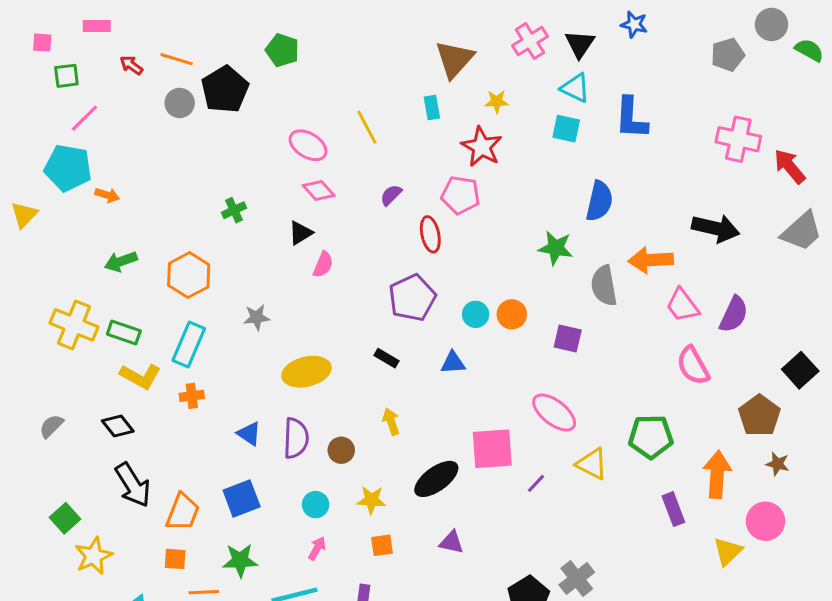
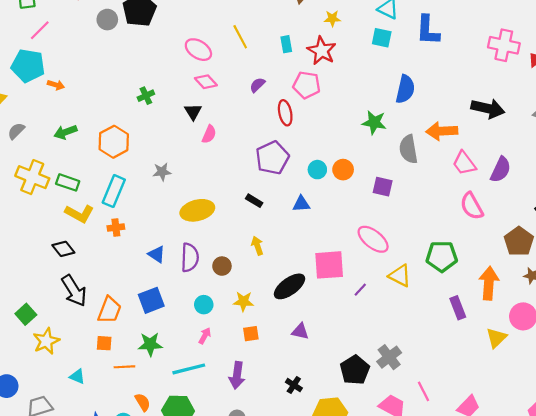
cyan rectangle: (432, 108) -> (286, 44), moved
black triangle: (300, 233) -> (193, 112), turned -30
gray semicircle: (51, 426) -> (16, 131), moved

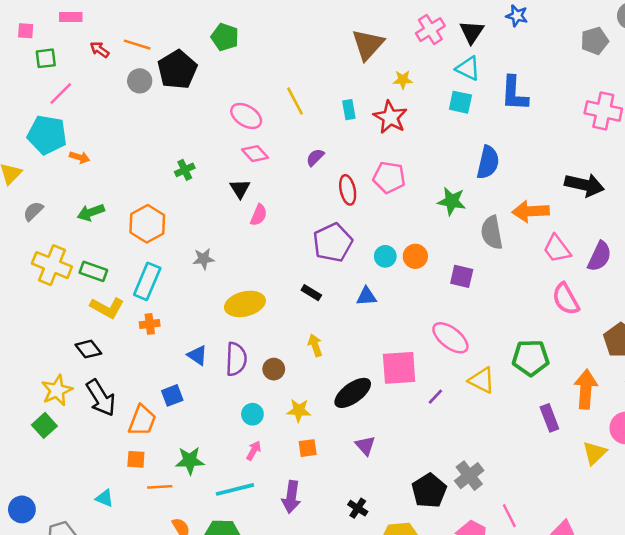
pink pentagon: (307, 85) -> (389, 177), moved
blue square: (151, 300) -> (172, 395), moved, size x0.7
purple triangle: (300, 331) -> (365, 446), turned 36
yellow star: (46, 341) -> (57, 390), moved

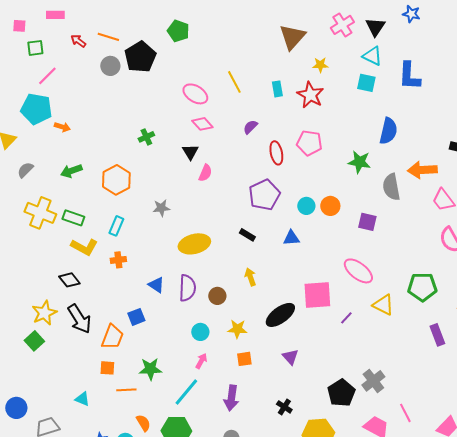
cyan rectangle: (147, 281) -> (116, 226), size x0.7
cyan line: (235, 489) -> (186, 392), turned -36

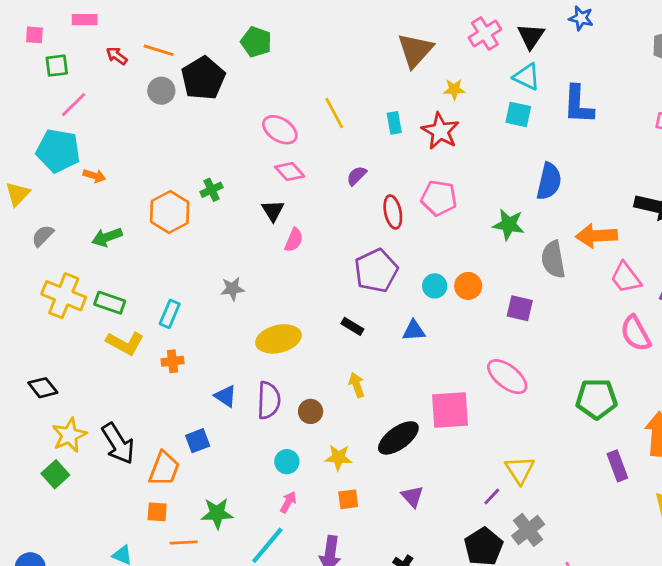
orange hexagon: (116, 180) -> (170, 212), moved
black diamond: (69, 280) -> (43, 388), moved
yellow triangle: (383, 305) -> (520, 470), moved, turned 30
purple line: (346, 318) -> (492, 497), moved

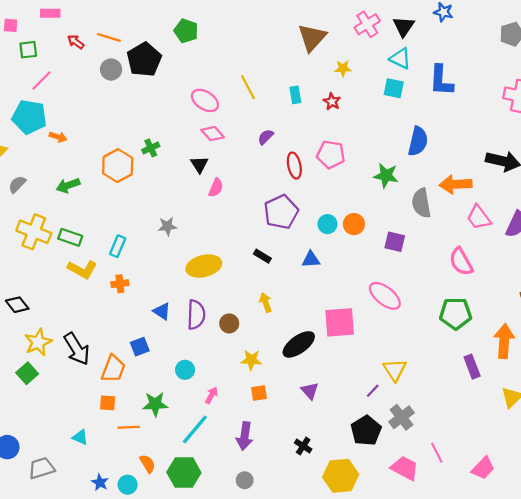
red star: (440, 131) -> (332, 102), size x0.6
pink semicircle: (635, 333) -> (461, 262), moved
cyan circle: (287, 462) -> (185, 370), moved

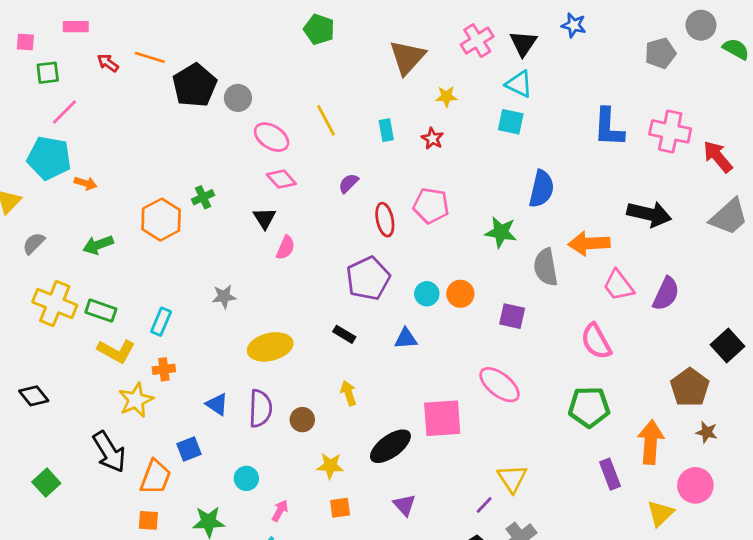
green pentagon: (186, 31) -> (319, 29), moved
gray circle: (111, 70) -> (238, 98), moved
blue L-shape: (441, 81) -> (609, 127), moved
yellow star: (38, 342) -> (136, 400), moved

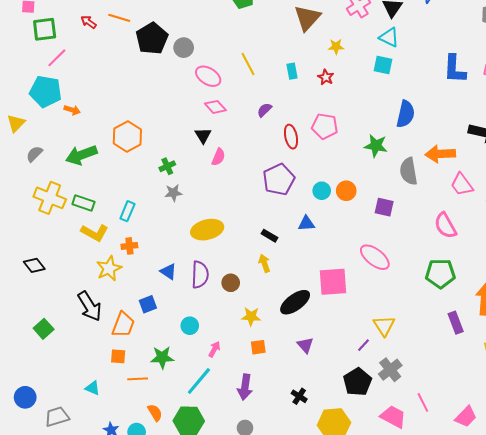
green square: (48, 73) -> (45, 29), size x1.4
green cross: (203, 197) -> (167, 166), moved
green arrow: (98, 245) -> (81, 155), size x1.4
black rectangle: (344, 334) -> (270, 236), moved

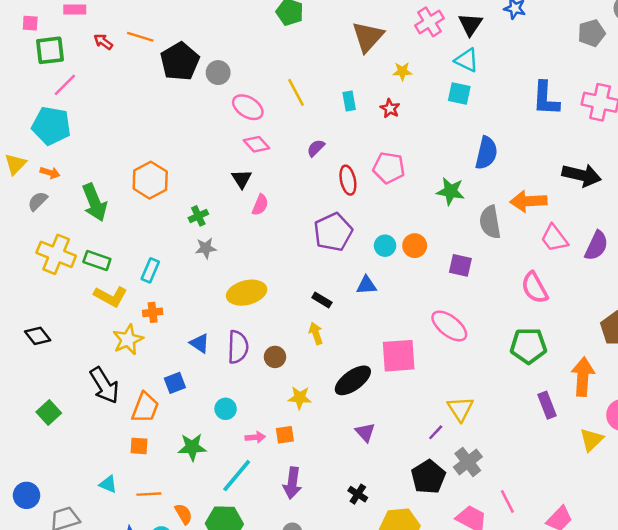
orange arrow: (72, 110) -> (50, 173), moved
green arrow: (81, 155) -> (95, 202), turned -92
orange square: (258, 347) -> (285, 435), moved
pink arrow: (214, 349) -> (255, 437), turned 56
orange line: (138, 379) -> (149, 494), moved

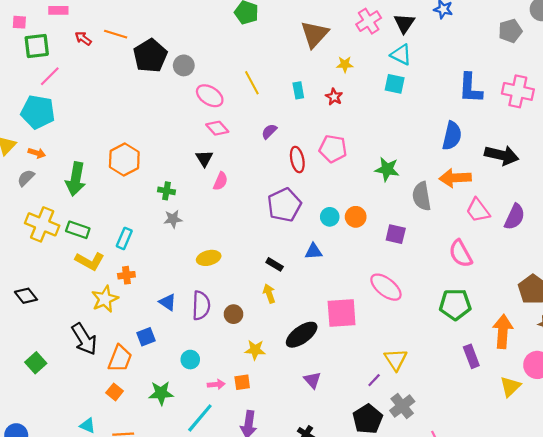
blue semicircle: (486, 153) -> (452, 136), moved
green arrow: (95, 202) -> (76, 179), turned 32
green cross: (198, 216) -> (166, 191), turned 35
yellow ellipse: (247, 293) -> (209, 258), size x0.7
orange square: (139, 446) -> (115, 392), turned 35

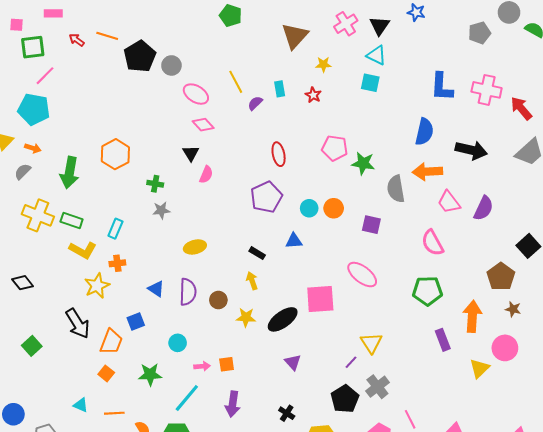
purple semicircle: (269, 131) -> (255, 103), moved
pink pentagon: (333, 149) -> (335, 148), moved
yellow star: (255, 350) -> (246, 317), moved

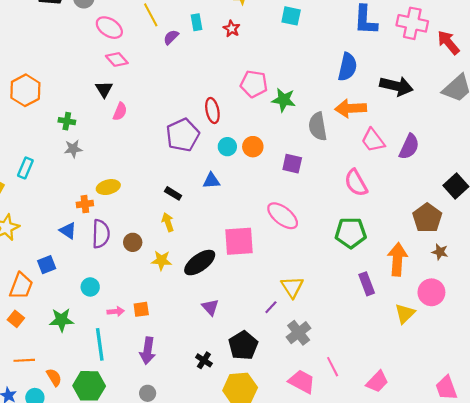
red ellipse: (279, 154) -> (212, 110), moved
orange cross: (117, 263) -> (85, 204), moved
cyan line: (187, 398) -> (100, 344), turned -48
black pentagon: (345, 399) -> (243, 345), moved

